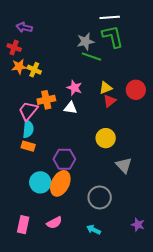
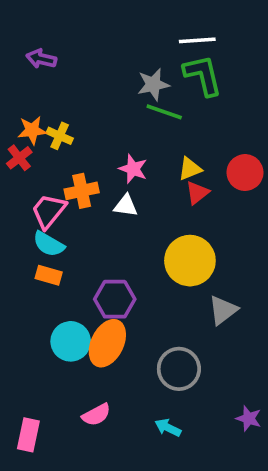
red cross: (14, 48) -> (19, 158), moved, turned 32
cyan semicircle: (28, 129) -> (49, 244), turned 114
yellow circle: (106, 138) -> (190, 261), size x1.4
gray triangle: (124, 165) -> (223, 310), turned 36
pink rectangle: (23, 225) -> (28, 435), moved

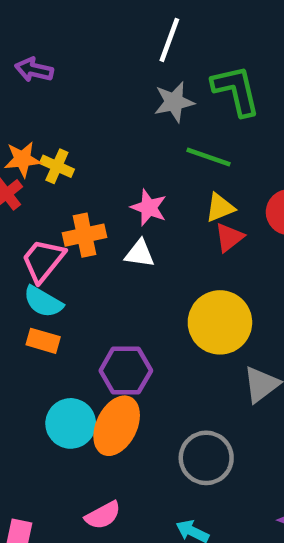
white line: (197, 40) -> (169, 40), moved, turned -66
green line: (164, 112) -> (208, 157), moved

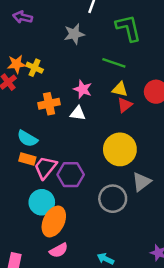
gray star: (174, 102) -> (74, 34), moved
yellow triangle: (220, 208) -> (120, 89), turned 35
pink trapezoid: (43, 260) -> (45, 167), moved
orange ellipse: (117, 426) -> (54, 221), moved
gray circle: (206, 458) -> (113, 199), moved

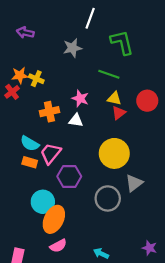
pink trapezoid: (45, 167) -> (51, 153), moved

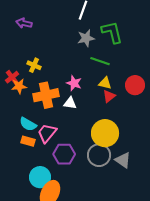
gray star: (73, 48) -> (86, 38), moved
orange star: (20, 75) -> (19, 86), moved
orange cross: (49, 112) -> (46, 95), size x1.4
gray triangle: (134, 183) -> (123, 160), turned -48
gray circle: (108, 198) -> (99, 155), moved

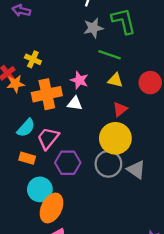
red triangle: (109, 96) -> (120, 109), moved
cyan semicircle: (28, 124) -> (26, 128), turned -78
orange rectangle: (28, 141) -> (27, 158), moved

